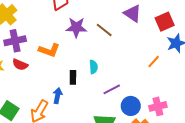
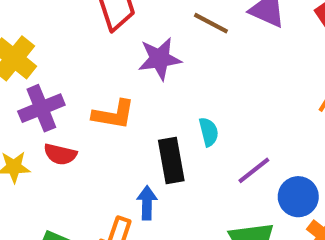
brown line: (104, 30) -> (211, 23), moved
black rectangle: (73, 77) -> (171, 161), size x1.5

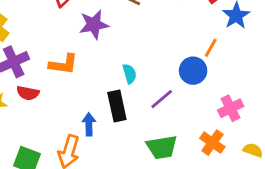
black rectangle: (171, 161) -> (117, 106), moved
blue circle: (298, 197) -> (193, 71), moved

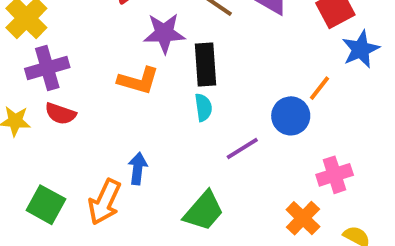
orange L-shape: (63, 64) -> (138, 81), moved
black rectangle: (117, 106) -> (206, 65), moved
green trapezoid: (162, 147) -> (204, 211), moved, turned -48

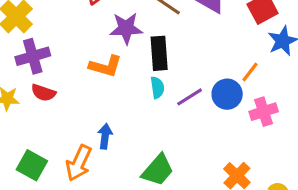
purple line: (242, 149) -> (190, 97), moved
pink cross: (335, 175) -> (264, 112), moved

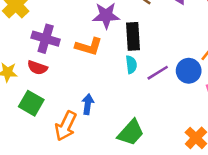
purple cross: (33, 56) -> (46, 39), moved, turned 32
green square: (32, 165) -> (31, 103), moved

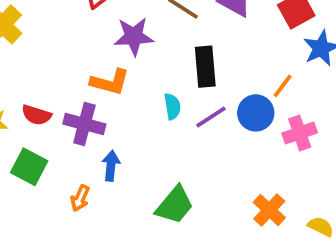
black rectangle: (133, 36) -> (205, 67), moved
purple cross: (46, 39) -> (84, 124), moved
orange arrow: (66, 126) -> (80, 198), size x0.6

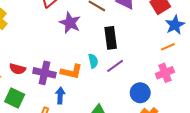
purple star: (134, 36) -> (70, 23), turned 30
orange L-shape: (110, 82) -> (71, 72), moved
orange line: (283, 86) -> (168, 47), moved, turned 32
blue circle: (256, 113) -> (140, 93), moved

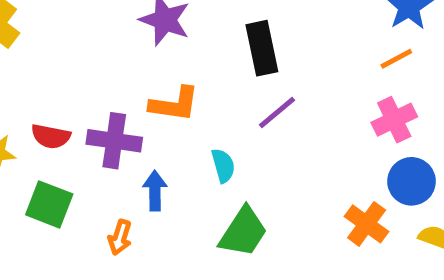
cyan semicircle: (93, 61) -> (223, 166), moved
orange L-shape: (71, 72) -> (174, 104), moved
blue circle: (140, 93) -> (412, 181), moved

